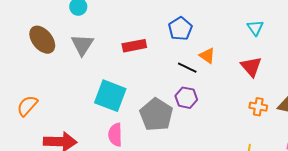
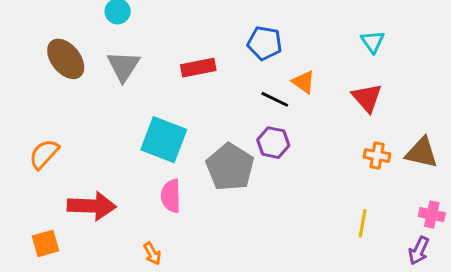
blue pentagon: (180, 29) -> (265, 43), turned -30

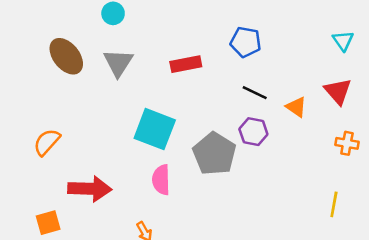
orange triangle: (304, 82) -> (296, 107), moved

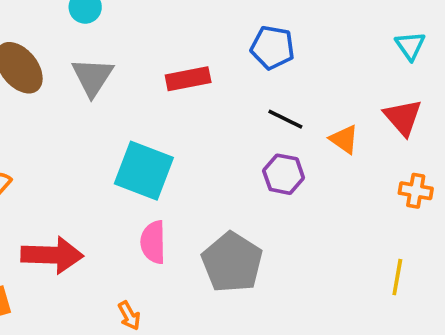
gray pentagon: (214, 154) -> (232, 262), moved

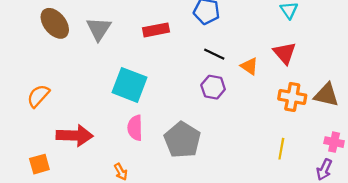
orange cross: (416, 191) -> (292, 97), size x1.4

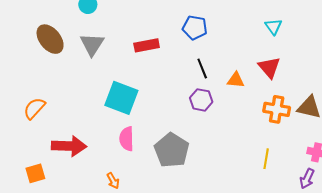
black line: (214, 54) -> (202, 68), turned 42
orange triangle: (249, 66) -> (236, 80), turned -30

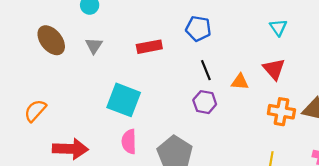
gray triangle: (92, 44) -> (94, 46), size x0.7

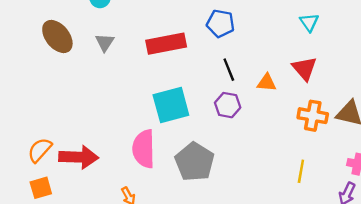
red rectangle: (149, 47) -> (166, 44), size x1.4
cyan square: (124, 100) -> (171, 105), moved, turned -36
orange semicircle: (35, 111) -> (40, 150), moved
pink semicircle: (129, 142) -> (144, 149), size x1.4

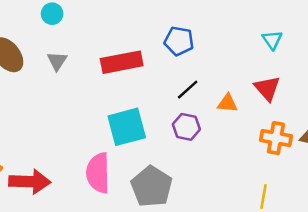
black line: (229, 70) -> (188, 90), turned 70

